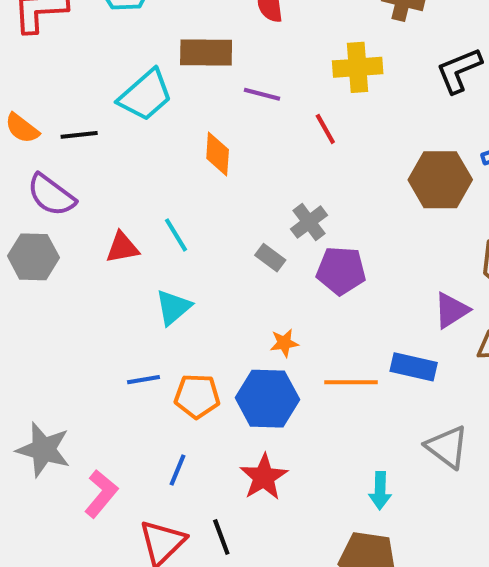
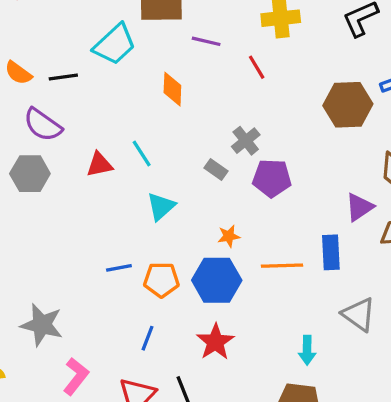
cyan triangle: (173, 307) -> (161, 206), moved
blue rectangle: (414, 367) -> (331, 252), turned 76
pink L-shape: (101, 494) -> (76, 376), moved

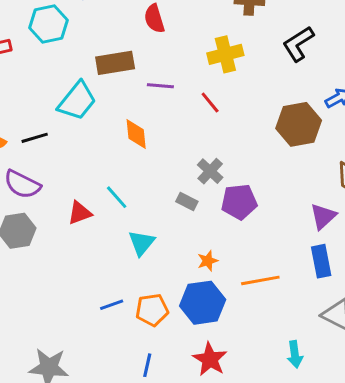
blue rectangle: (331, 252) -> (321, 261), moved

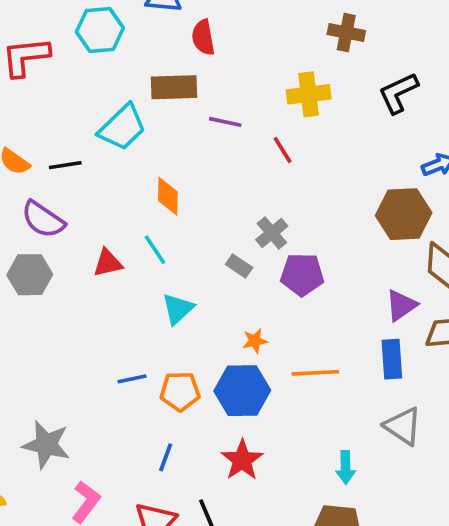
red semicircle: (154, 19) -> (203, 37), moved
brown hexagon: (299, 124) -> (404, 214), moved
orange diamond: (136, 134) -> (168, 196), moved

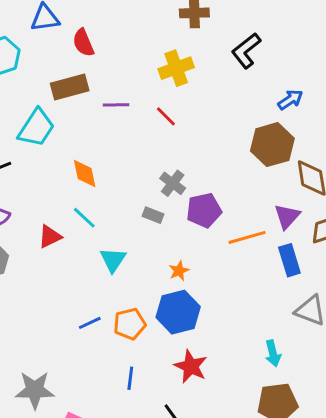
orange line: (315, 373) -> (247, 237), moved

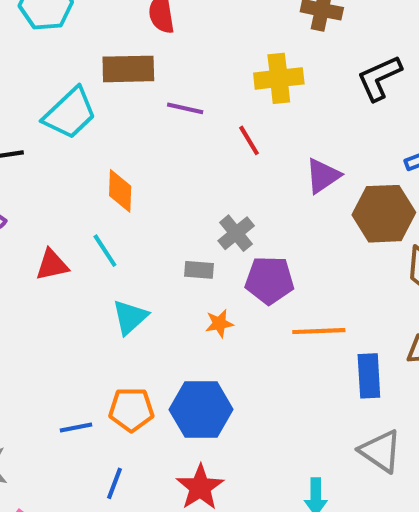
gray rectangle: (153, 215) -> (199, 270), turned -30
purple triangle: (287, 216) -> (323, 176), moved
orange star: (179, 271) -> (219, 323), moved
blue line: (90, 323) -> (76, 428), moved

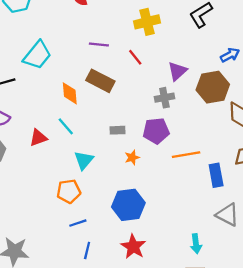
brown rectangle: (128, 69) -> (100, 81), moved, turned 36
gray cross: (236, 233) -> (164, 98), moved, turned 36
orange pentagon: (131, 409) -> (69, 191), moved
blue line: (76, 428) -> (78, 223), moved

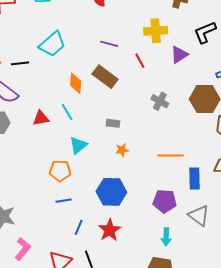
purple triangle: (177, 71) -> (179, 55), moved
gray cross: (164, 98) -> (160, 101), turned 30
purple pentagon: (156, 131) -> (165, 201), moved
blue line: (87, 251) -> (79, 227), moved

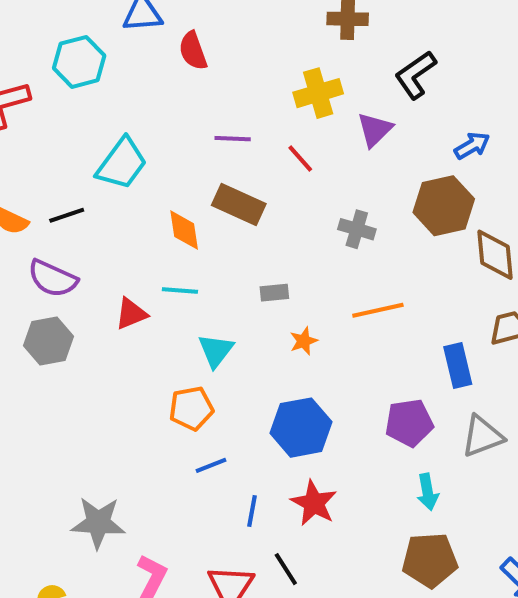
cyan line: (67, 112) -> (180, 291), turned -42
orange line: (171, 156) -> (378, 310), moved
gray triangle: (199, 216) -> (482, 436), turned -45

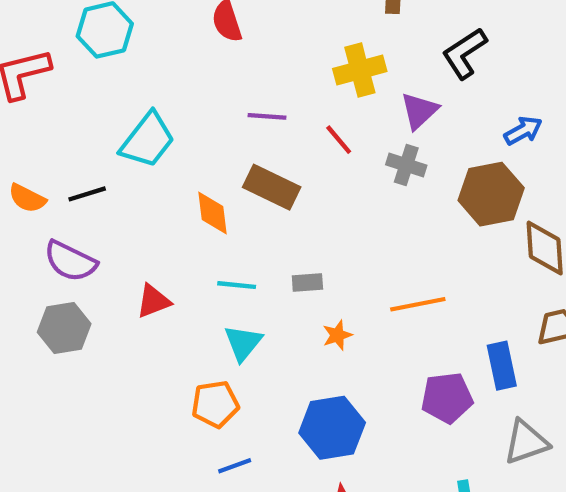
gray cross: (357, 229) -> (406, 165), moved
cyan line: (180, 291) -> (237, 285), moved
purple pentagon: (409, 423) -> (447, 398), moved

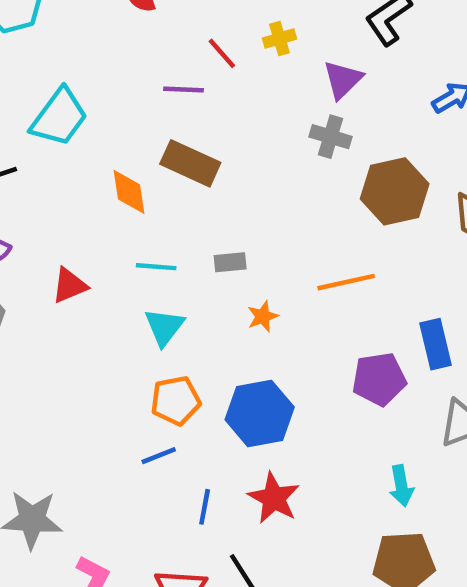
yellow cross: (360, 70) -> (279, 39), size x0.6
red line: (339, 140) -> (222, 53), moved
brown hexagon: (491, 194) -> (395, 191), moved
orange pentagon: (215, 404) -> (176, 401), moved

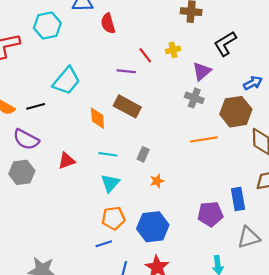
brown hexagon: (395, 191) -> (236, 112), moved
gray rectangle: (230, 262) -> (143, 154), turned -64
orange line: (346, 282) -> (204, 139), moved

